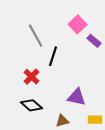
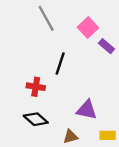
gray line: (36, 36) -> (46, 18), moved
red cross: (31, 77) -> (36, 87), turned -35

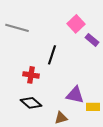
gray line: (46, 18) -> (17, 28), moved, turned -45
yellow rectangle: (108, 135) -> (93, 107), moved

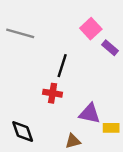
red cross: (31, 75) -> (53, 93), moved
black diamond: (31, 103) -> (23, 132), moved, turned 30

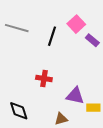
black line: (62, 66) -> (52, 36), moved

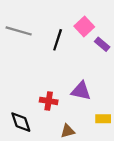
red cross: (44, 79) -> (49, 101), moved
purple triangle: (75, 96) -> (81, 91), moved

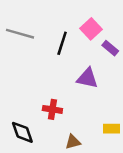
purple triangle: (81, 91) -> (87, 78), moved

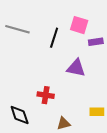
pink square: (91, 29) -> (79, 25), turned -30
purple rectangle: (110, 48) -> (96, 42), turned -48

